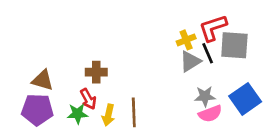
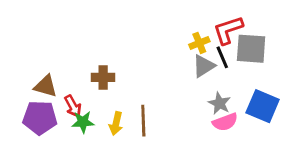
gray star: (205, 96) -> (219, 103), turned 30
red arrow: (88, 99) -> (73, 106), moved
blue square: (245, 99) -> (263, 106), turned -32

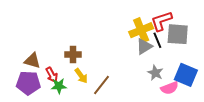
yellow cross: (199, 43) -> (141, 30), size x1.6
brown line: (143, 121) -> (101, 85), turned 40
pink semicircle: (225, 122) -> (170, 88), moved
yellow arrow: (116, 123) -> (81, 76), moved, turned -49

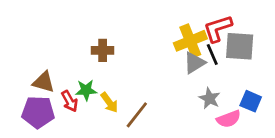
brown cross: (73, 54) -> (103, 50), moved
blue square: (186, 75) -> (251, 101), size x0.7
green star: (59, 86) -> (86, 90), moved

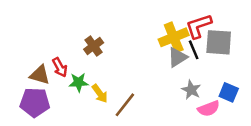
brown cross: (103, 50) -> (94, 46), turned -36
red arrow: (70, 101) -> (60, 67), moved

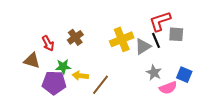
yellow cross: (174, 37) -> (122, 39), moved
gray square: (219, 42) -> (176, 34), size x0.7
red arrow: (60, 67) -> (48, 43), moved
yellow arrow: (100, 94) -> (80, 76), turned 133
purple pentagon: (35, 102) -> (54, 83), moved

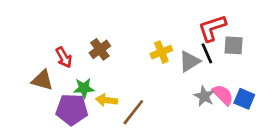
yellow cross: (122, 39) -> (161, 52), size x0.7
pink semicircle: (168, 88) -> (223, 95), moved, turned -114

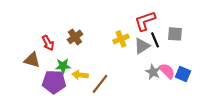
red L-shape: (212, 28) -> (145, 21), moved

